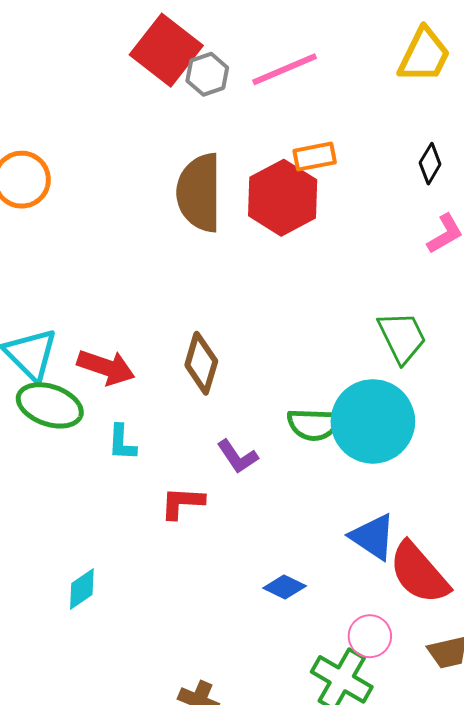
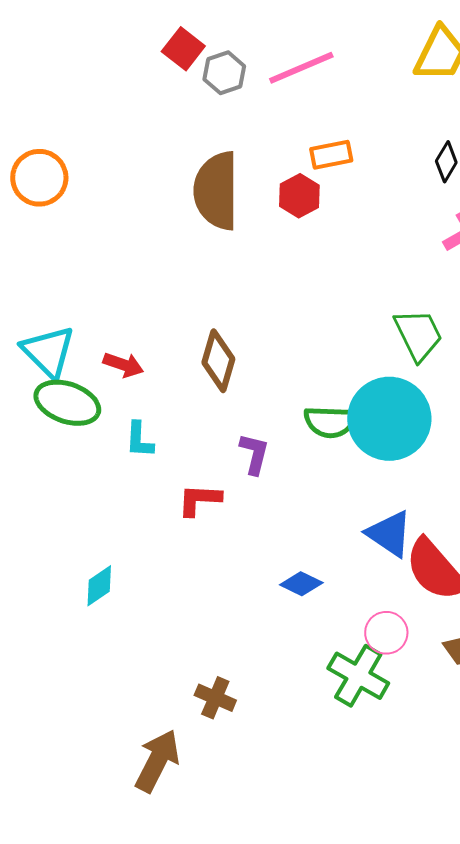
red square: (166, 50) -> (183, 49), size x0.6
red hexagon: (283, 198) -> (299, 196), size x0.6
red arrow: (106, 367) -> (123, 365), size x0.7
purple L-shape: (237, 457) -> (254, 454), turned -132

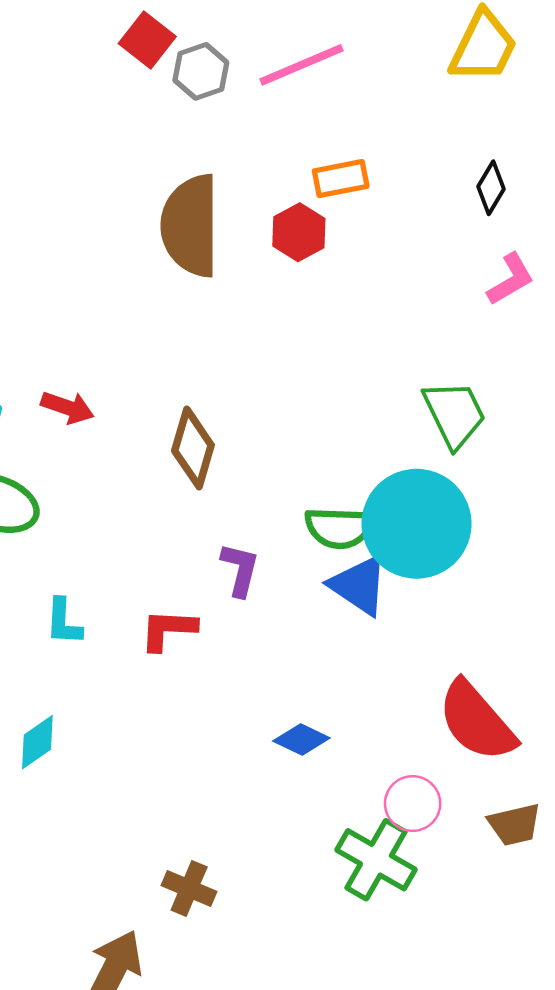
red arrow: (123, 365) -> (67, 407), moved
cyan L-shape: (139, 440) -> (64, 622), moved
blue triangle: (389, 534) -> (359, 585), moved

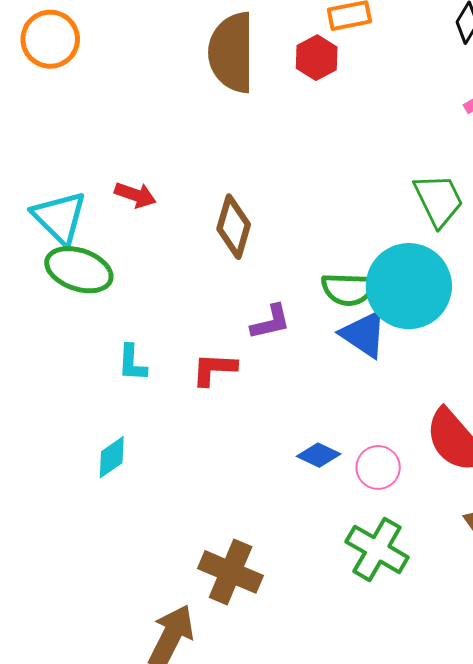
purple L-shape: (240, 570) -> (270, 322), turned 63
pink circle: (413, 804) -> (378, 467), moved
brown cross: (189, 889) -> (231, 572), size x1.5

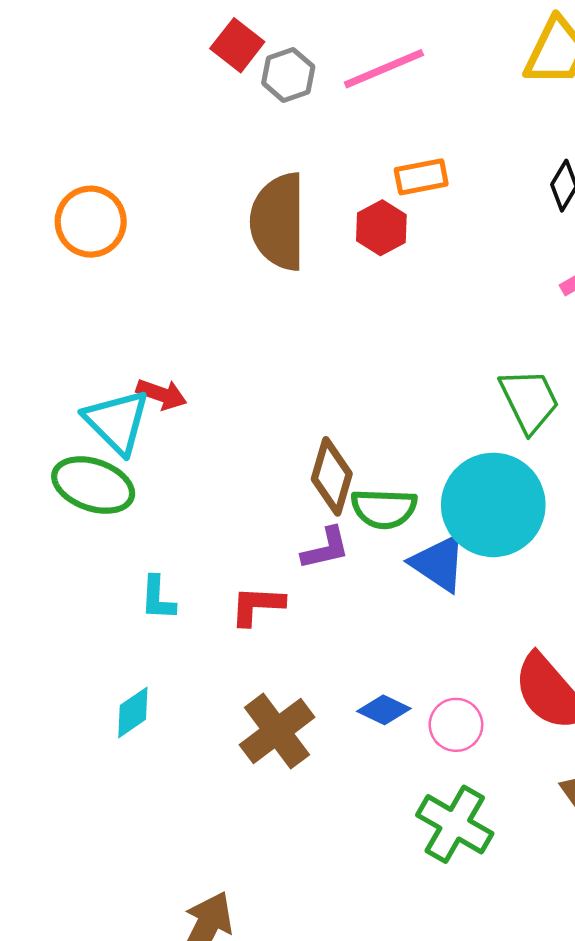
orange circle: (50, 39) -> (91, 222), moved
cyan triangle: (59, 217) -> (117, 422), moved
brown diamond: (234, 227) -> (332, 476), moved
green semicircle: (348, 289) -> (384, 509), moved
brown cross: (231, 572) -> (277, 731), moved, turned 30

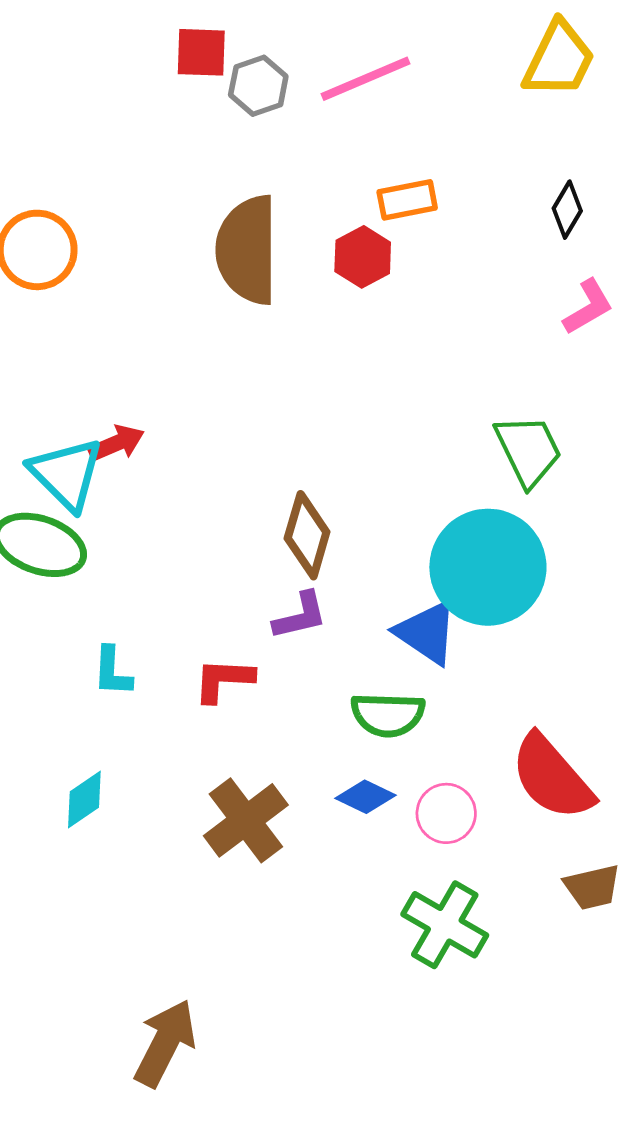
red square: (237, 45) -> (201, 52), turned -36
red arrow: (161, 394) -> (116, 443), turned -42
green semicircle: (384, 509) -> (388, 715), moved

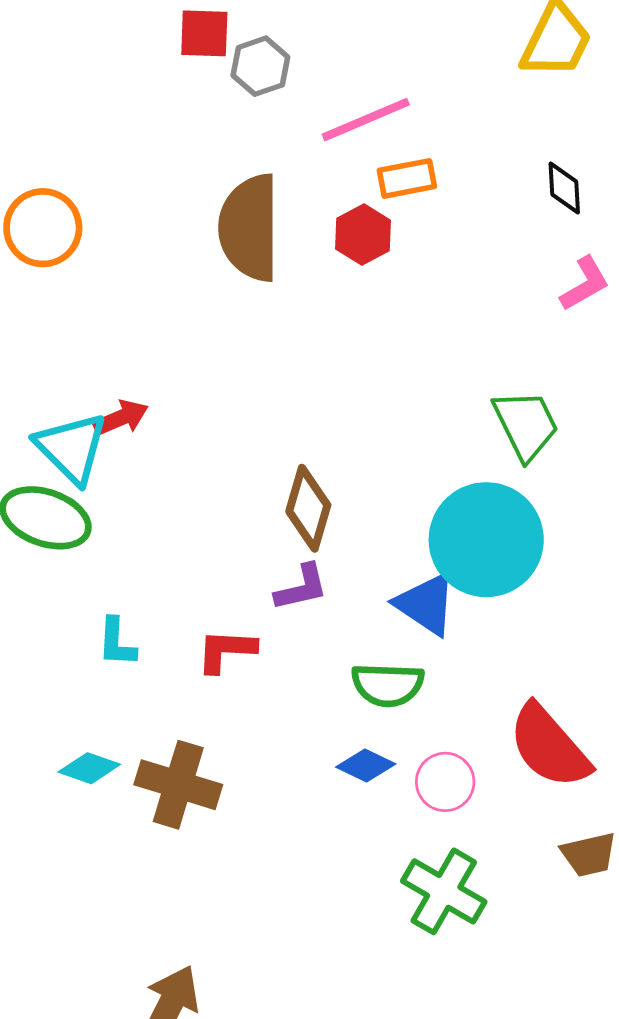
pink line: (365, 79) -> (366, 120), moved
black diamond: (567, 210) -> (564, 188), turned -34
cyan diamond: (84, 800) -> (89, 768), turned 54
brown cross: (246, 820) -> (178, 785), moved, turned -36

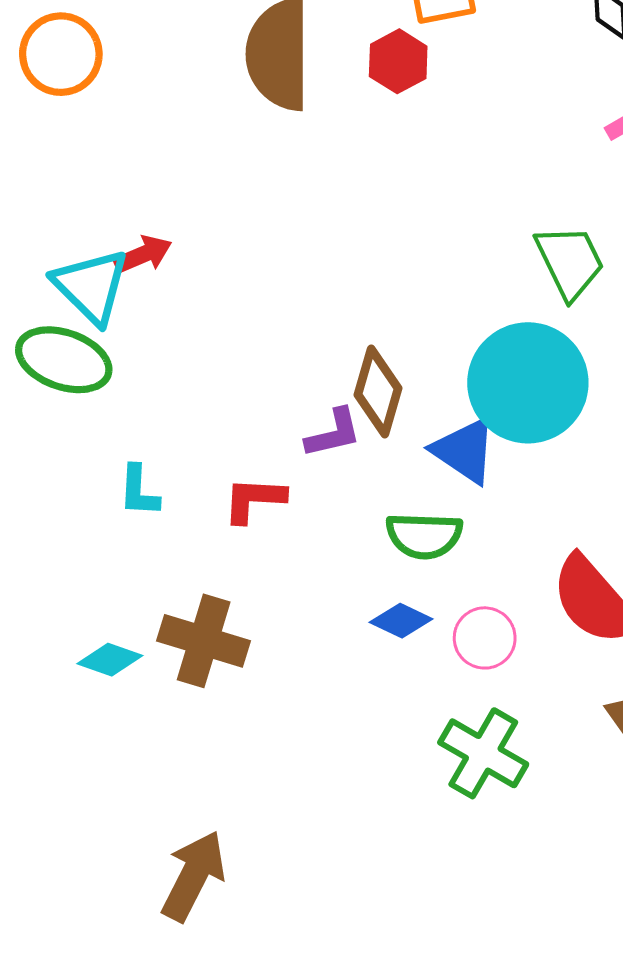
brown diamond: (308, 508) -> (378, 391), moved
cyan diamond: (89, 768) -> (110, 660), moved

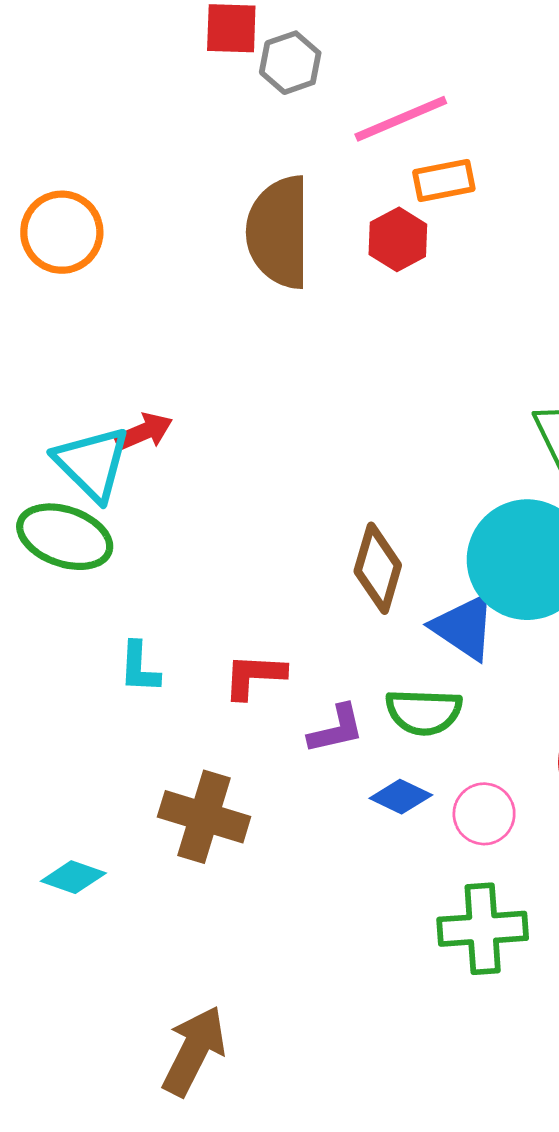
purple L-shape: (333, 433) -> (336, 729), moved
cyan diamond: (110, 660) -> (73, 877), moved
green cross: (483, 753) -> (483, 929), turned -34

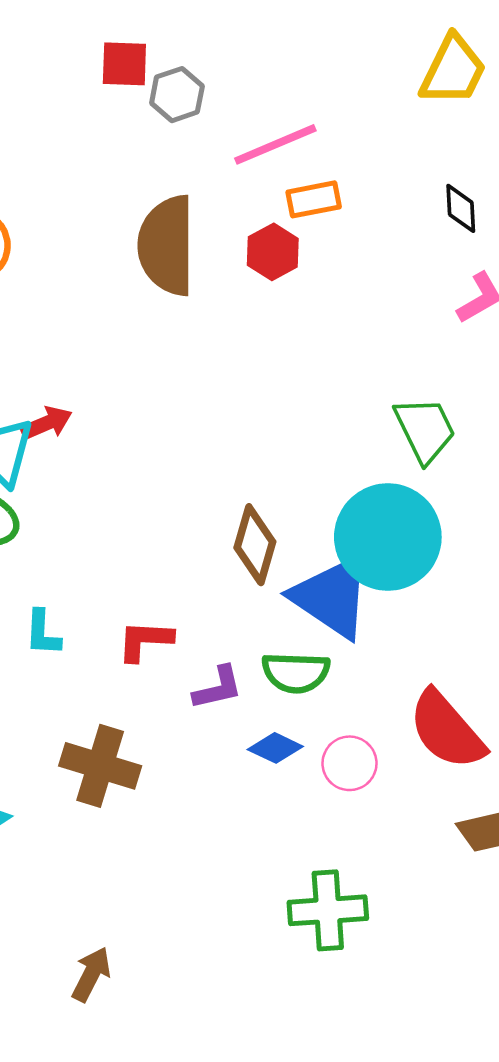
blue triangle: (464, 627) -> (332, 597), size x1.4
green cross: (483, 929) -> (328, 910), moved
brown arrow: (194, 1051) -> (91, 974), size x0.7

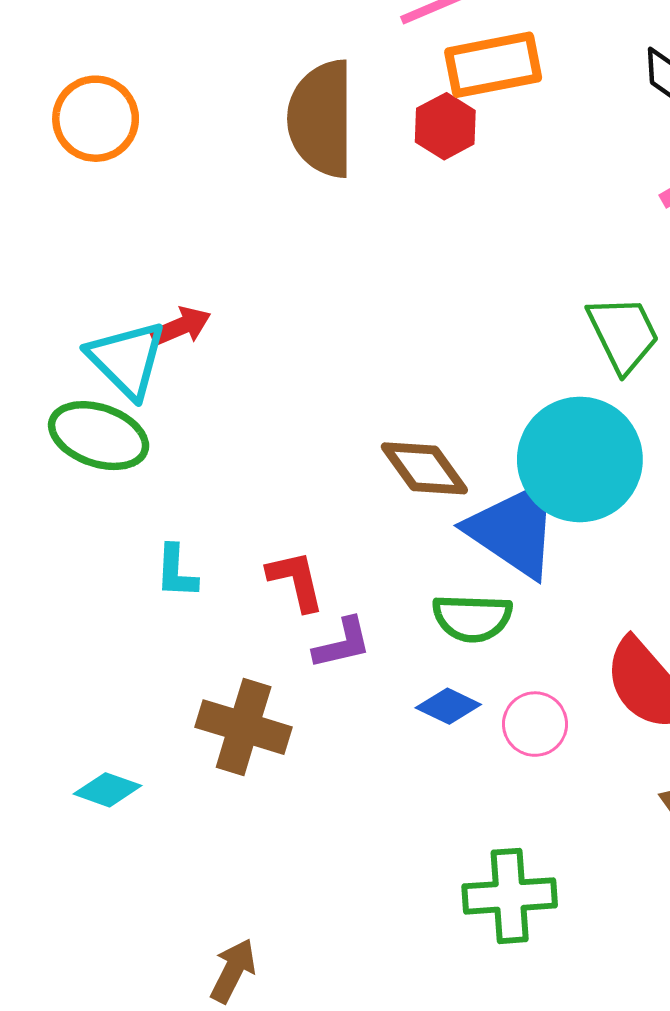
orange rectangle: (314, 199) -> (493, 65), size x1.5
brown diamond: (255, 545) -> (424, 468), turned -52
red L-shape: (145, 641) -> (296, 581), turned 74
purple L-shape: (218, 688) -> (342, 643), moved

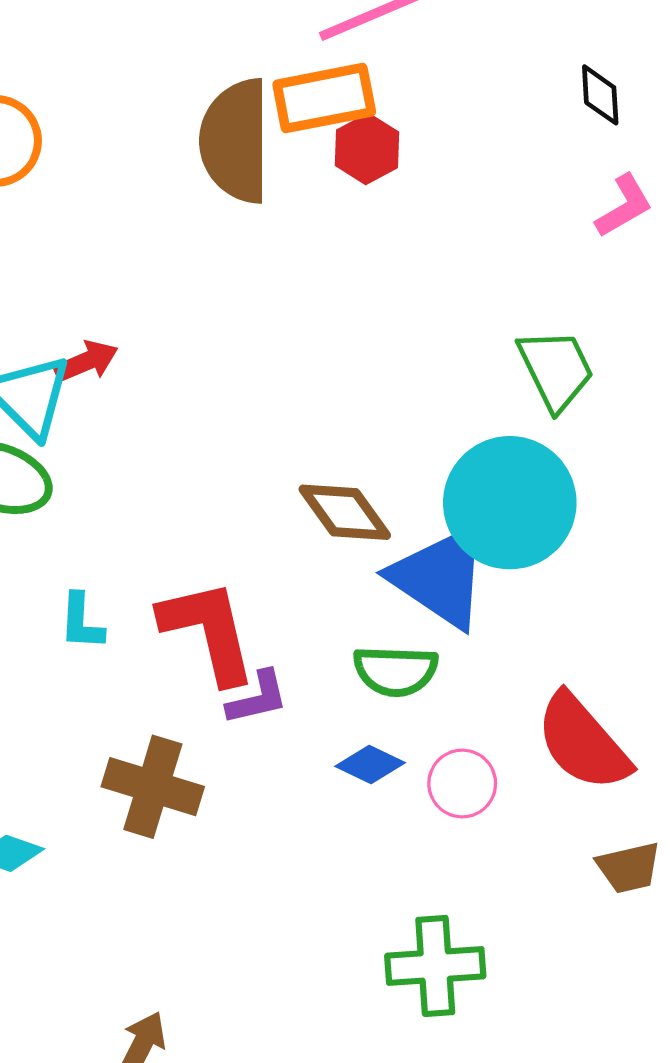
orange rectangle: (493, 65) -> (324, 98), moved
red L-shape: (296, 581) -> (208, 631), size x1.6

